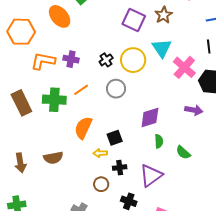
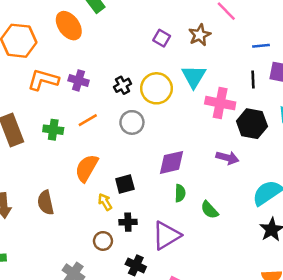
purple square: (134, 20) -> (162, 38), size x0.6
pink cross: (184, 67) -> (220, 103), turned -35
green cross: (54, 100) -> (53, 130), size x0.7
yellow arrow: (100, 153) -> (105, 202), turned 56
brown semicircle: (53, 158) -> (46, 203), turned 84

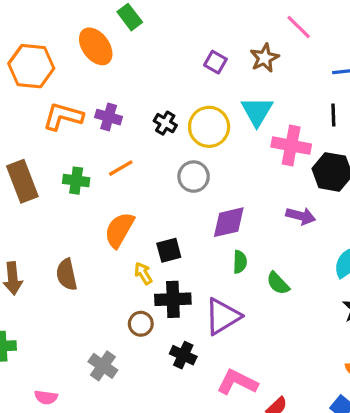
black cross: (123, 85) -> (165, 123), turned -30
gray circle: (132, 122) -> (194, 177), moved
black cross: (128, 222) -> (173, 299), size x1.5

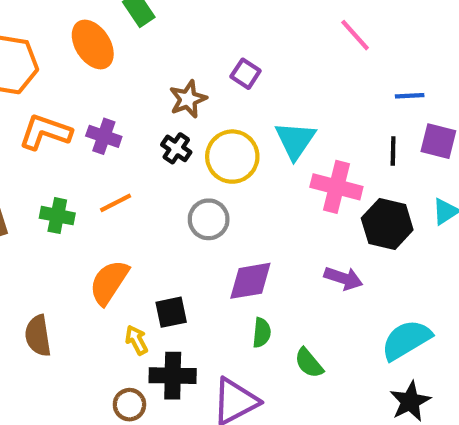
brown star: (264, 58) -> (188, 99), moved

